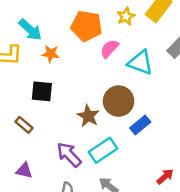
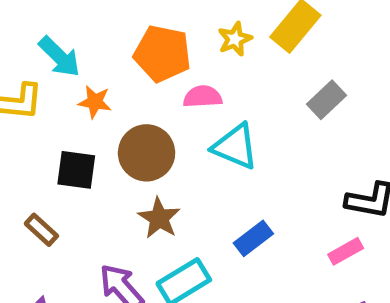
pink semicircle: (109, 49) -> (203, 97), turned 42
cyan triangle: (140, 62) -> (235, 146), moved
brown circle: (119, 101) -> (147, 153), moved

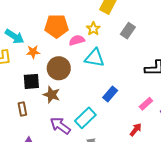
yellow star: (235, 39) -> (93, 29), moved
brown star: (159, 218) -> (52, 95), moved
brown rectangle: (41, 230) -> (22, 109), turned 48
pink rectangle: (346, 251) -> (146, 104), moved

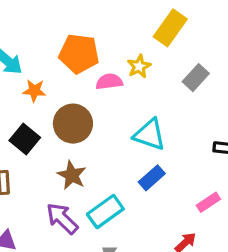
cyan triangle: (95, 58) -> (150, 135), moved
black square: (31, 81) -> (25, 139), turned 36
brown star: (52, 95) -> (72, 175), moved

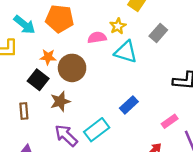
orange pentagon: (79, 54) -> (60, 19), moved
orange star: (34, 91) -> (48, 57), moved
cyan triangle: (150, 135) -> (126, 52), moved
brown star: (72, 175) -> (60, 101), moved, turned 30

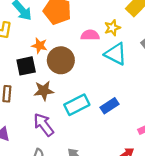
black square: (38, 80) -> (26, 66), turned 30
cyan rectangle: (97, 130) -> (77, 105), moved

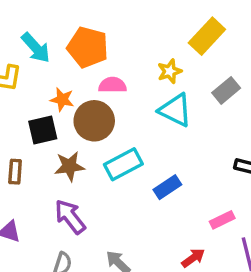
pink semicircle: (90, 35) -> (113, 85), moved
cyan rectangle: (77, 105) -> (123, 164), moved

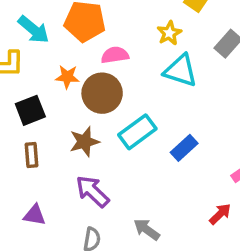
black square: (43, 130) -> (30, 110), moved

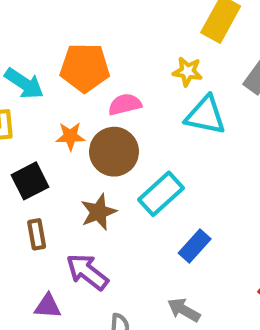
yellow star: (169, 33) -> (188, 72), turned -30
blue rectangle: (184, 148) -> (195, 246), moved
purple arrow: (92, 191) -> (87, 272), moved

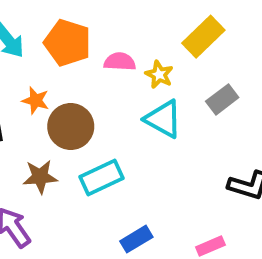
pink semicircle: (125, 104) -> (120, 62), moved
blue rectangle: (195, 246) -> (136, 239), moved

